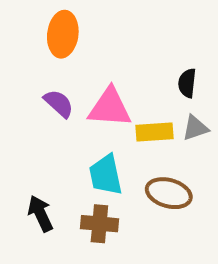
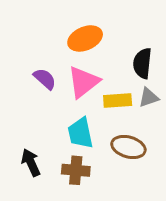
orange ellipse: (63, 34) -> (85, 38), moved, turned 60
black semicircle: (187, 83) -> (142, 63), size x1.4
pink triangle: (110, 108) -> (84, 82), turned -42

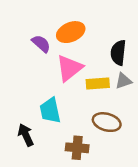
purple semicircle: (45, 79) -> (41, 44), moved
cyan trapezoid: (80, 133) -> (50, 110), moved
brown cross: (76, 170) -> (77, 148), moved

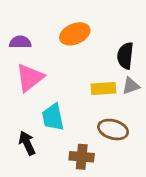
purple semicircle: (41, 44) -> (20, 42), moved, turned -42
pink triangle: (69, 68) -> (30, 78), moved

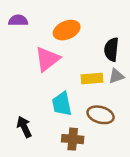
purple semicircle: (20, 42) -> (18, 20), moved
pink triangle: (30, 78) -> (47, 59), moved
cyan trapezoid: (53, 117) -> (62, 104), moved

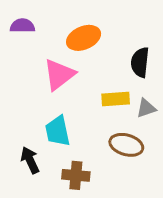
gray triangle: (116, 76) -> (146, 108), moved
cyan trapezoid: (62, 104) -> (58, 131), moved
brown cross: (73, 139) -> (76, 175), moved

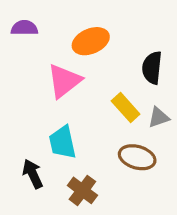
yellow rectangle: (116, 99) -> (126, 108), turned 52
brown cross: (76, 175) -> (82, 190), turned 32

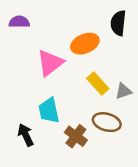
orange ellipse: (91, 41) -> (85, 44), moved
black semicircle: (152, 68) -> (118, 23), moved
brown cross: (82, 190) -> (76, 136), moved

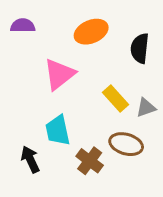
black semicircle: (118, 23) -> (140, 48), moved
orange ellipse: (85, 44) -> (91, 32), moved

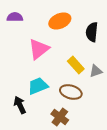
cyan trapezoid: (58, 130) -> (38, 86), turned 80
brown ellipse: (126, 144) -> (71, 92), moved
brown cross: (90, 161) -> (60, 117), moved

